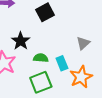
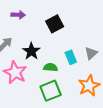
cyan rectangle: (62, 63) -> (71, 57), moved

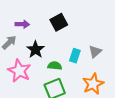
purple arrow: (18, 15) -> (22, 24), moved
cyan rectangle: (71, 57) -> (75, 56), turned 40

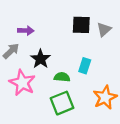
black square: (59, 22) -> (81, 25), moved, turned 30
gray triangle: (95, 52) -> (104, 29), moved

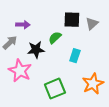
black star: (40, 59) -> (36, 50), turned 30
green semicircle: (62, 77) -> (55, 38), moved, turned -48

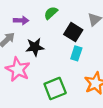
black square: (72, 20) -> (73, 32), moved, turned 30
green semicircle: (55, 38) -> (51, 13), moved

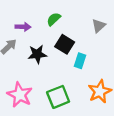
black square: (73, 32) -> (65, 44), moved
pink star: (18, 69) -> (20, 95), moved

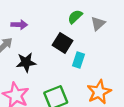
green semicircle: (54, 19) -> (75, 17), moved
black star: (37, 54) -> (26, 62), moved

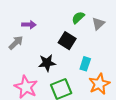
cyan rectangle: (79, 60) -> (85, 64), moved
black star: (26, 62) -> (47, 63), moved

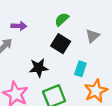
green semicircle: (78, 18) -> (62, 19), moved
gray triangle: (98, 24) -> (93, 36), moved

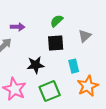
black square: (61, 44) -> (56, 43), turned -36
cyan rectangle: (80, 69) -> (74, 66), turned -32

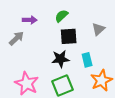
green semicircle: (57, 21) -> (61, 16), moved
black star: (36, 65) -> (60, 59), moved

